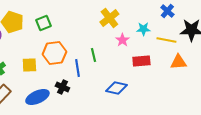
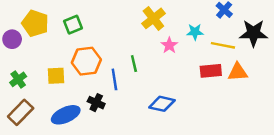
red rectangle: (141, 61) -> (211, 71), moved

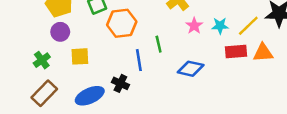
cyan star: (195, 32) -> (220, 26), moved
purple circle: (12, 39) -> (60, 32), moved
yellow line: (223, 45) -> (248, 26), turned -55
orange hexagon: (86, 61) -> (122, 23), moved
blue diamond: (162, 104) -> (191, 69), moved

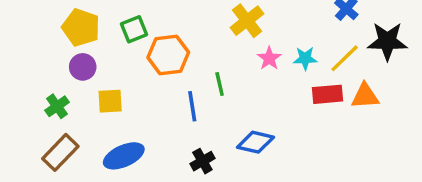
blue diamond: (191, 69) -> (256, 142), moved
black cross: (120, 83) -> (202, 161), moved, turned 35

